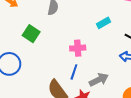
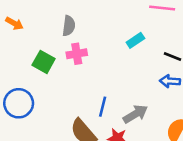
pink cross: (78, 48) -> (77, 54), moved

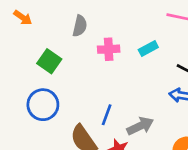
pink cross: (77, 54) -> (109, 49), moved
blue circle: (19, 103) -> (43, 105), moved

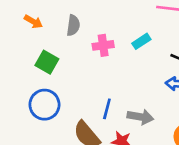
orange arrow: (23, 18) -> (33, 22), moved
gray arrow: (140, 126) -> (140, 117), turned 40

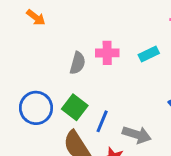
gray semicircle: (73, 25) -> (78, 63), moved
green square: (47, 62) -> (75, 107), moved

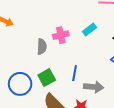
green square: (75, 107) -> (47, 78), turned 36
blue line: (102, 121) -> (75, 73), moved

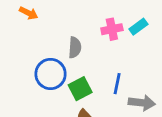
pink cross: (61, 35) -> (112, 29), moved
blue circle: (20, 84) -> (51, 74), moved

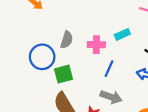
pink cross: (112, 29) -> (96, 45), moved
blue line: (117, 84) -> (109, 69), moved

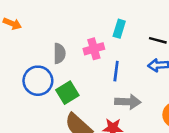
cyan rectangle: (122, 34) -> (119, 29), turned -32

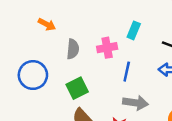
orange arrow: (12, 24) -> (47, 24), moved
blue circle: (38, 81) -> (33, 75), moved

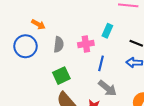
blue circle: (33, 75) -> (25, 46), moved
gray arrow: (135, 103) -> (107, 88), turned 30

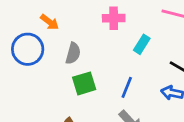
pink cross: (86, 44) -> (114, 18), moved
green square: (61, 76) -> (84, 83), moved

